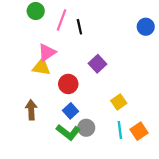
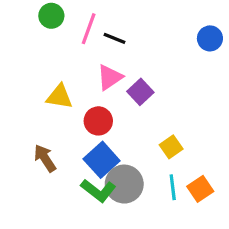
black line: (79, 27) -> (114, 38), turned -56
pink triangle: (47, 53) -> (110, 77), moved
brown arrow: (31, 110) -> (45, 158), turned -30
blue square: (70, 111) -> (102, 160), size x1.5
gray circle: (86, 128) -> (124, 184), size x1.5

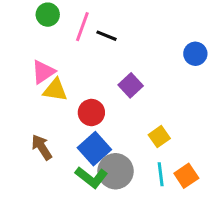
blue circle: (210, 38) -> (195, 54), moved
pink triangle: (110, 77) -> (43, 72), moved

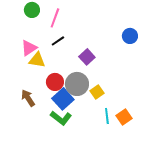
black line: (106, 36) -> (58, 41), moved, turned -56
red circle: (91, 112) -> (55, 82), moved
yellow square: (159, 137) -> (97, 92), moved
gray circle: (116, 171) -> (77, 84), moved

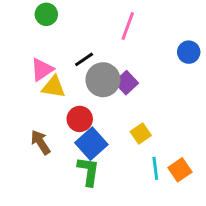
pink line: (55, 18) -> (128, 26), moved
gray circle: (77, 84) -> (103, 80), moved
green L-shape: (61, 118) -> (88, 171), turned -120

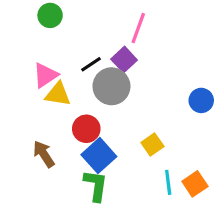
blue circle: (189, 52) -> (201, 100), moved
purple square: (126, 83) -> (124, 60), moved

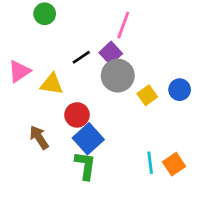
pink triangle: (45, 75) -> (19, 71), moved
gray circle: (111, 86) -> (118, 76), moved
yellow square: (152, 145) -> (147, 95), moved

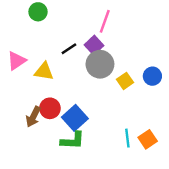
red circle: (77, 115) -> (50, 108), moved
brown arrow: (39, 137) -> (33, 117), turned -120
green L-shape: (85, 166) -> (73, 140), turned 85

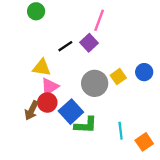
pink triangle: (17, 61) -> (50, 87), moved
gray circle: (100, 64) -> (95, 83), moved
orange square: (148, 139) -> (144, 142), moved
green L-shape: (73, 140) -> (86, 125), moved

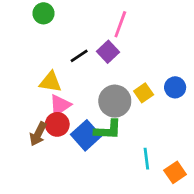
green L-shape: (86, 125) -> (108, 130), moved

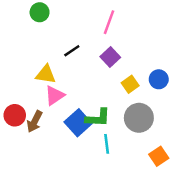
purple square: (108, 52) -> (110, 57), moved
gray circle: (115, 101) -> (139, 118), moved
red circle: (57, 124) -> (15, 115), moved
cyan line: (146, 159) -> (107, 144), moved

